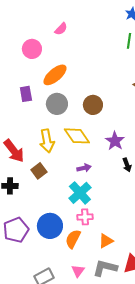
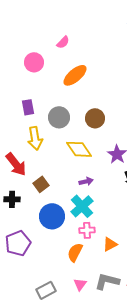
orange ellipse: (55, 75) -> (75, 75), moved
yellow arrow: (47, 141) -> (35, 138), moved
blue circle: (50, 226) -> (52, 216), moved
orange triangle: (106, 241) -> (110, 244), moved

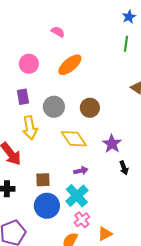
pink semicircle: (63, 42) -> (58, 32), turned -104
pink circle: (34, 62) -> (29, 64), moved
brown square: (41, 184) -> (43, 180), moved, turned 35
pink cross: (87, 230) -> (82, 220), turned -35

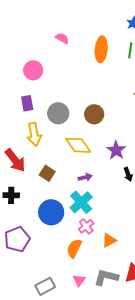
orange ellipse: (70, 65) -> (101, 49), moved, turned -45
brown square: (43, 180) -> (47, 173), moved, turned 35

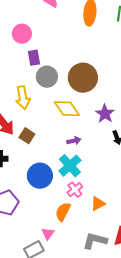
purple rectangle: (27, 103) -> (34, 58), moved
brown circle: (94, 114) -> (83, 78), size x1.5
brown square: (47, 173) -> (27, 136), moved
pink triangle: (79, 280) -> (48, 234), moved

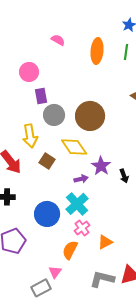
purple star: (105, 114) -> (101, 166), moved
brown square: (27, 136) -> (47, 161), moved

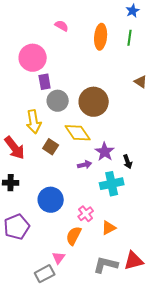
pink circle: (29, 72) -> (33, 58), size x1.4
cyan cross: (77, 204) -> (112, 184), moved, turned 30

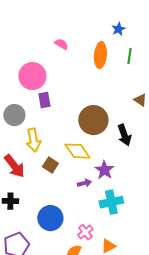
blue star: (133, 11) -> (118, 29), moved
gray circle: (58, 101) -> (14, 115), moved
black arrow: (128, 162) -> (124, 135), moved, size x1.5

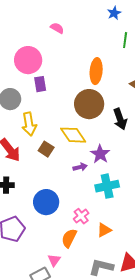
orange ellipse: (100, 55) -> (96, 71), moved

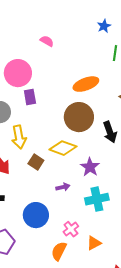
orange ellipse: (96, 71) -> (86, 84), turned 65
yellow diamond: (73, 135) -> (63, 148), turned -36
purple arrow: (80, 167) -> (63, 187), moved

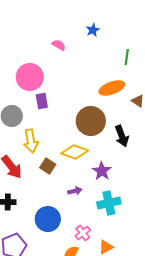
blue star: (104, 26) -> (93, 30), moved
orange ellipse: (86, 84) -> (112, 88), moved

